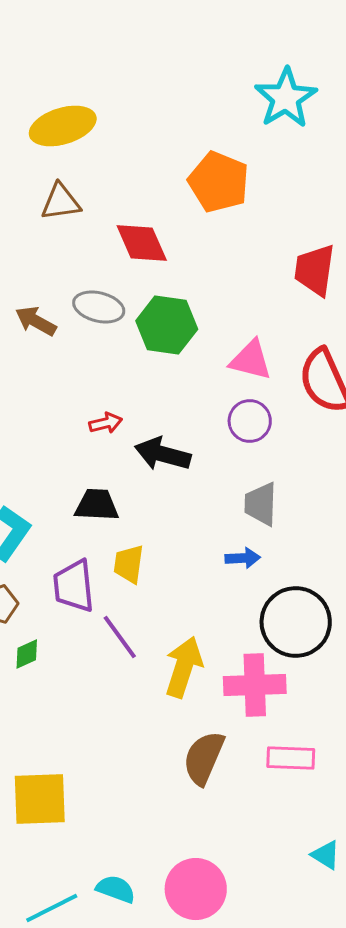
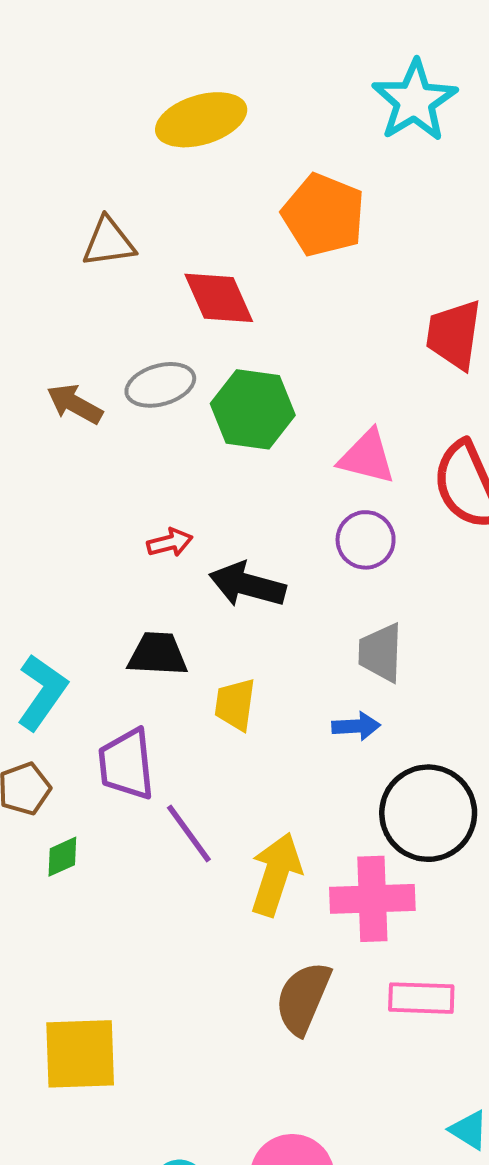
yellow ellipse: (63, 126) -> (201, 120), moved
gray ellipse: (99, 307) -> (160, 385), turned -30
yellow trapezoid: (129, 564) -> (235, 704), moved

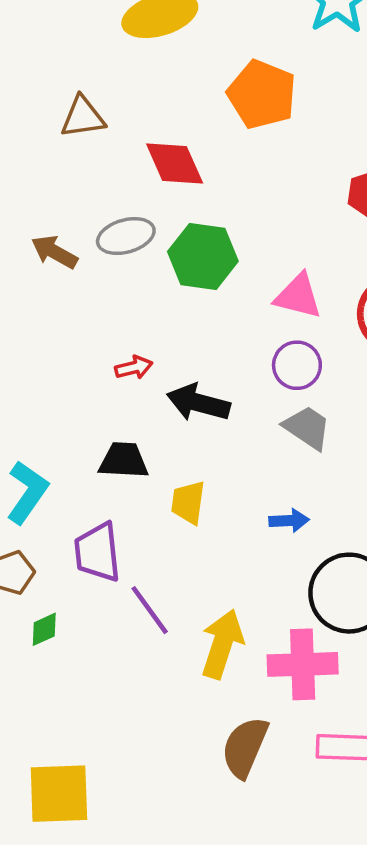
gray trapezoid: (381, 653) -> (307, 428), moved, turned 122

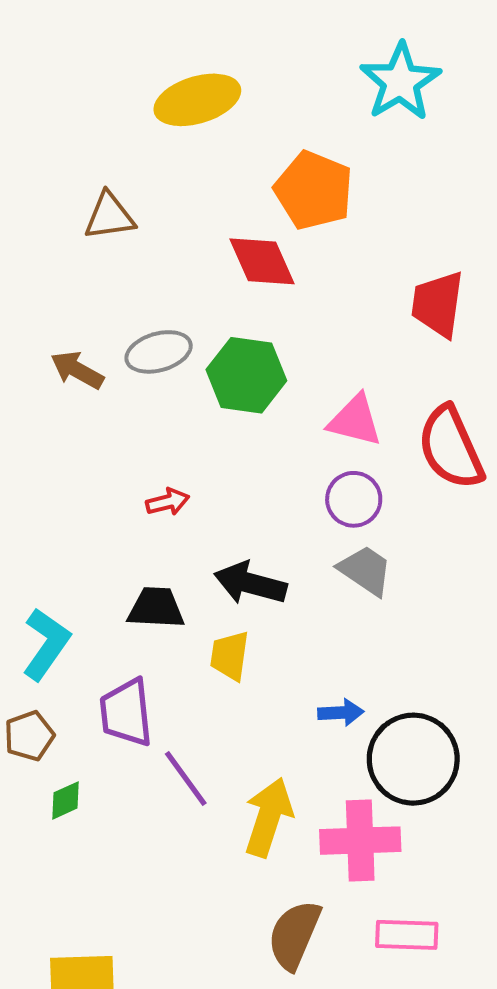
red diamond: (175, 164) -> (262, 261), moved
black arrow: (198, 403) -> (250, 583), moved
blue arrow: (289, 521) -> (341, 713), moved

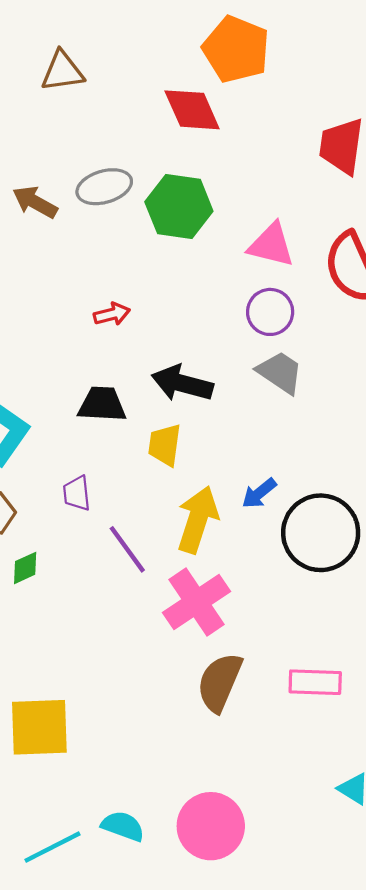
purple trapezoid: (126, 713) -> (77, 493), size x0.6
blue arrow: (341, 713) -> (259, 493), turned 144
yellow arrow: (268, 817) -> (198, 520), moved
pink cross: (360, 841) -> (196, 602), moved, turned -32

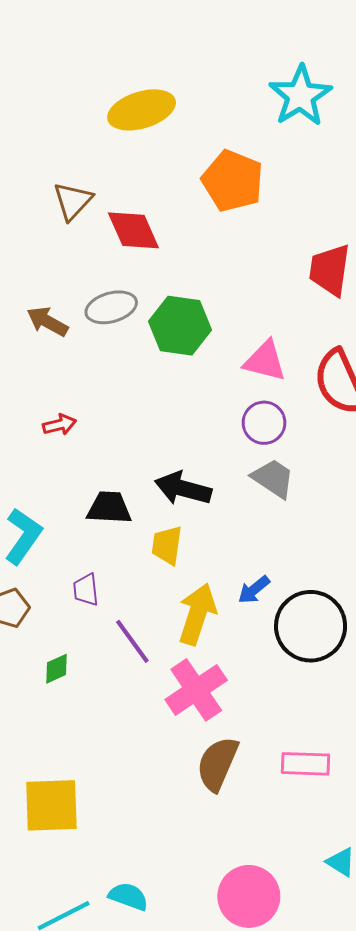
brown triangle: (62, 71) -> (73, 201), turned -39
red diamond: (192, 110) -> (133, 230), moved
red arrow: (112, 314) -> (60, 425), moved
green diamond: (25, 568) -> (57, 669), moved
pink circle: (211, 826) -> (249, 896), moved

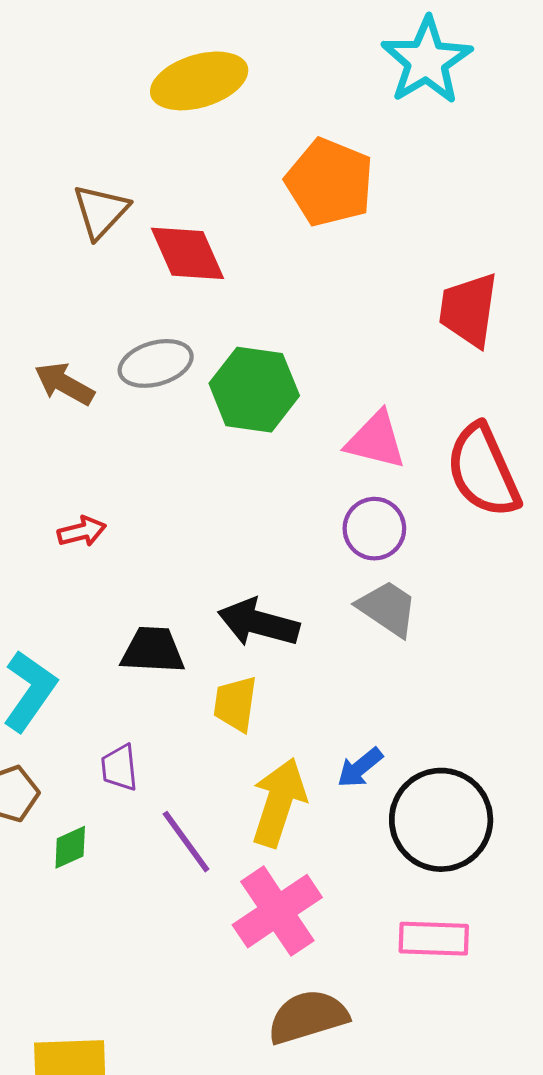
green diamond: (57, 669) -> (70, 847), moved
brown semicircle: (217, 764) -> (308, 1017), turned 50
pink rectangle: (306, 764) -> (434, 939), moved

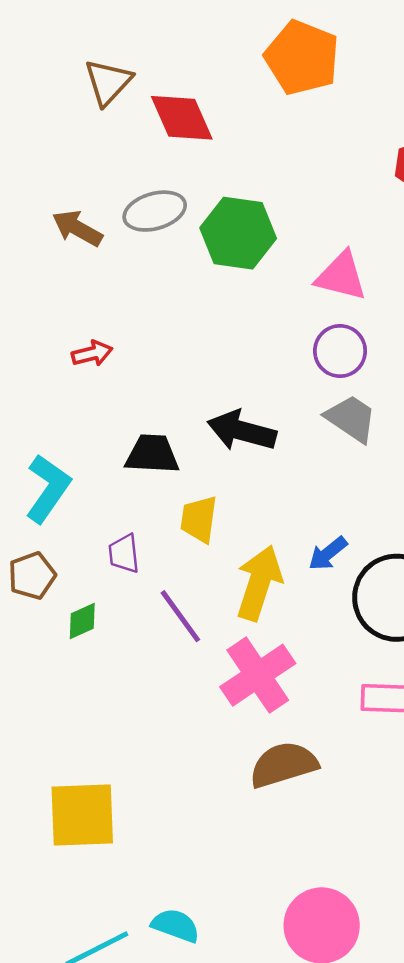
yellow trapezoid: (235, 704) -> (199, 519), moved

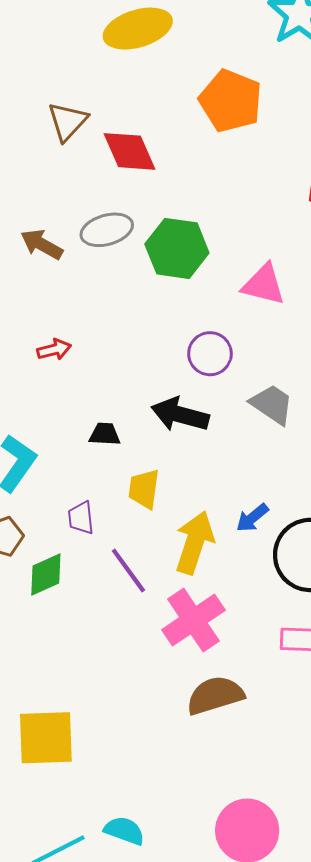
purple circle: (340, 351) -> (210, 354), moved
black trapezoid: (152, 454) -> (105, 434), size x0.7
green diamond: (82, 621) -> (46, 575), size x1.4

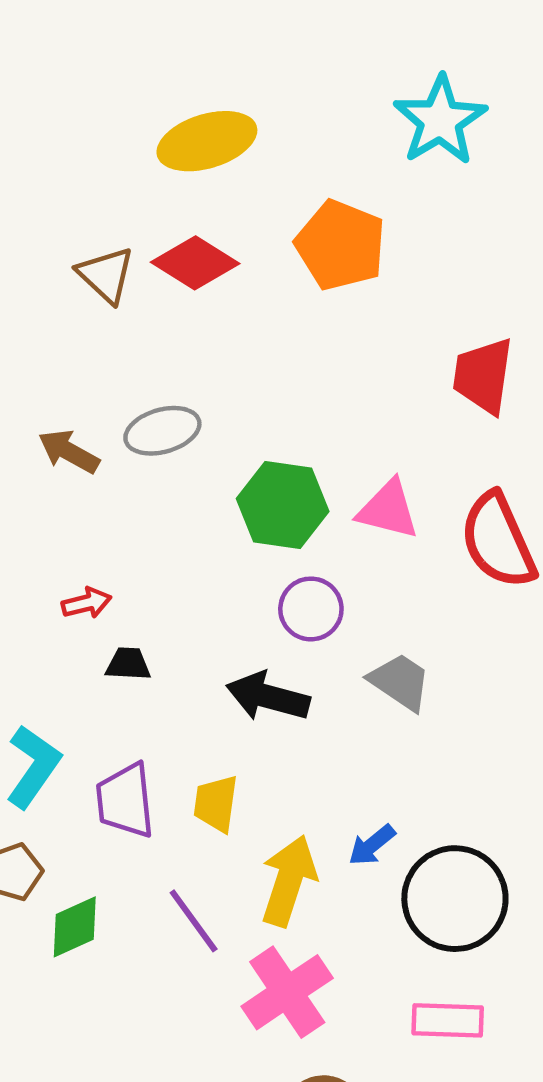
brown triangle: (68, 121) -> (106, 275), turned -30
red diamond: (129, 151) -> (195, 263), moved, turned -34
green hexagon: (177, 248) -> (283, 505), moved
black trapezoid: (105, 434) -> (128, 664), moved
purple trapezoid: (81, 518) -> (125, 801), moved, size x1.6

